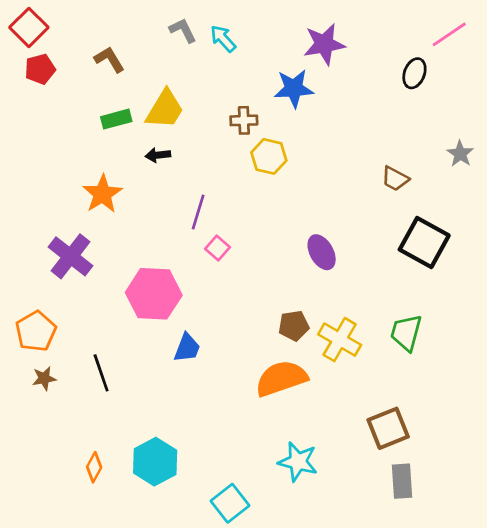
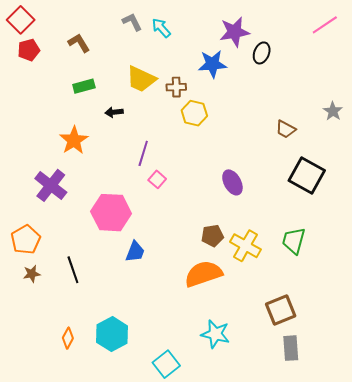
black ellipse: (414, 73) -> (262, 53), moved
yellow trapezoid: (165, 109) -> (141, 79), moved, turned 84

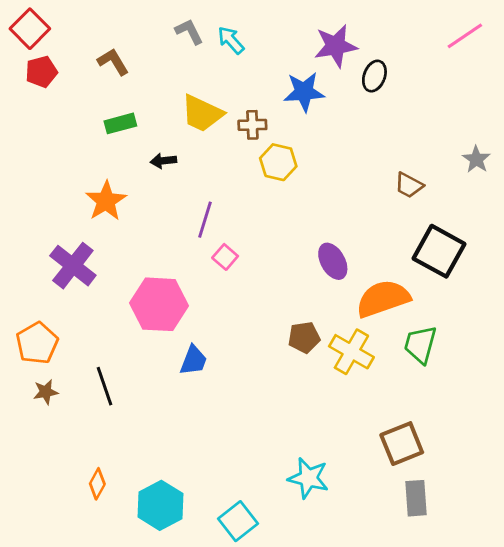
orange semicircle: (203, 274) -> (383, 299), moved
cyan hexagon: (112, 334) -> (161, 505), moved

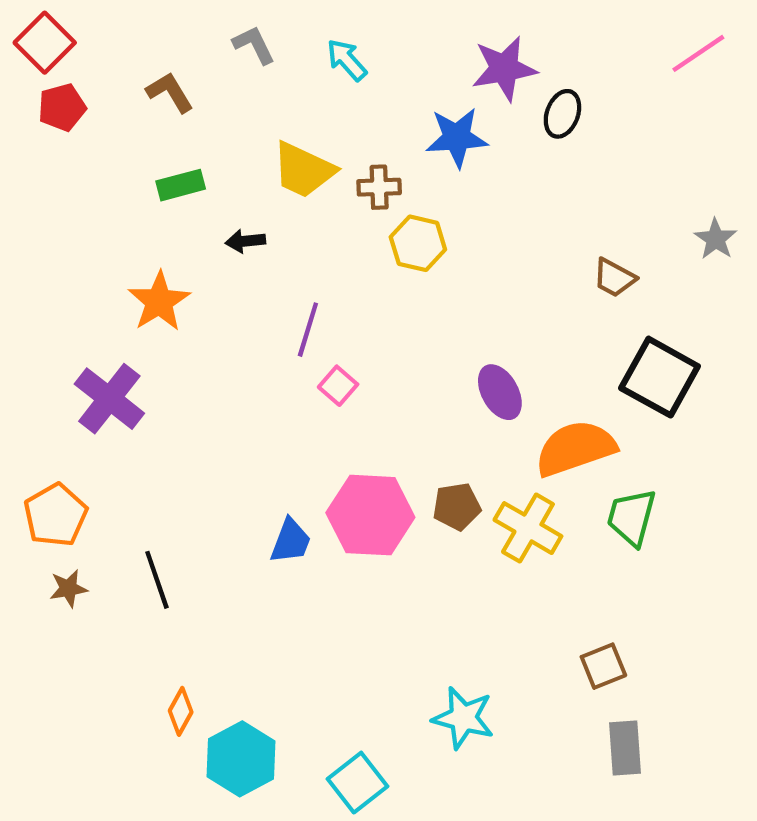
gray L-shape: (189, 32) -> (254, 45), moved
pink hexagon: (159, 304) -> (370, 515), moved
brown square: (402, 444) -> (603, 666), size x0.7
orange diamond: (97, 484) -> (181, 711), moved

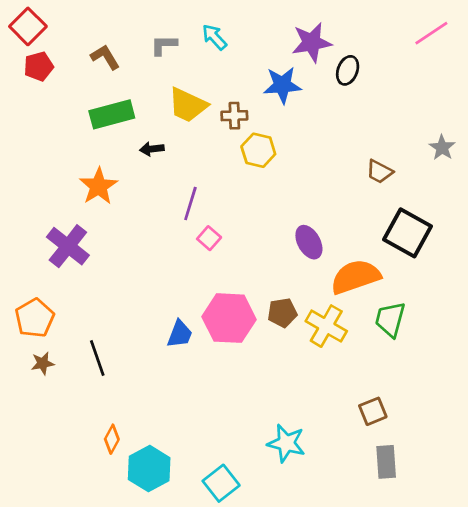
gray L-shape: (254, 45) -> (164, 45), moved, turned -64
green rectangle: (181, 185) -> (112, 114), size x1.5

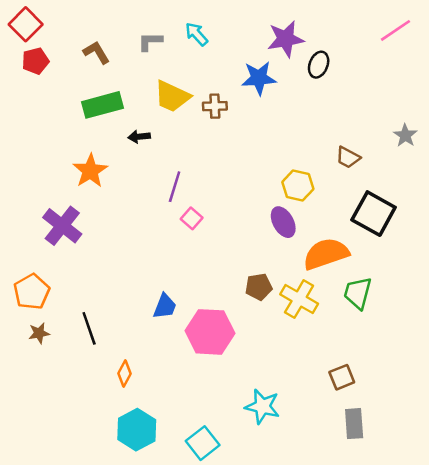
yellow hexagon: (258, 150) -> (298, 185), moved
pink hexagon: (229, 318) -> (210, 332), moved
orange diamond: (112, 439) -> (124, 373), moved

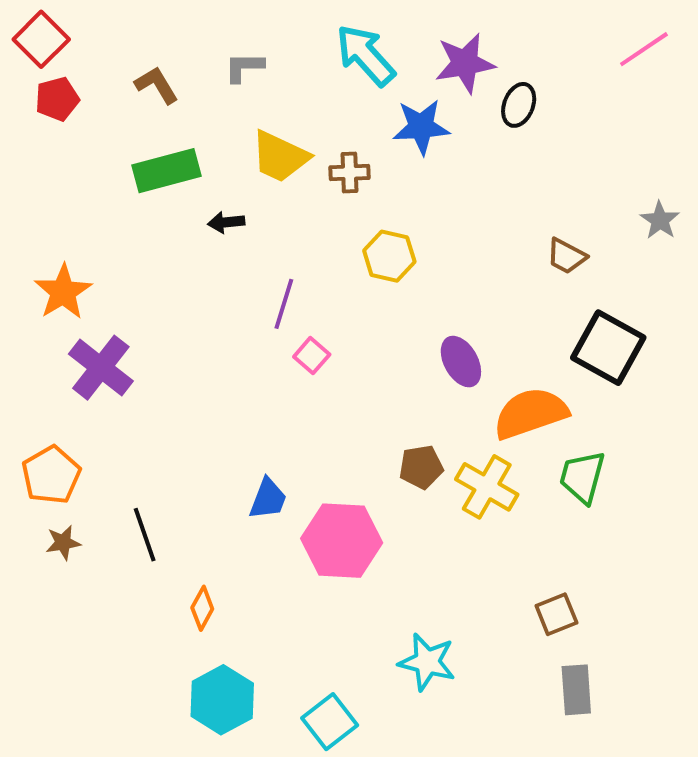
cyan arrow: (197, 34) -> (365, 55), moved, size x1.6
orange star: (90, 171) -> (63, 292), moved
yellow hexagon: (298, 185) -> (389, 256), moved

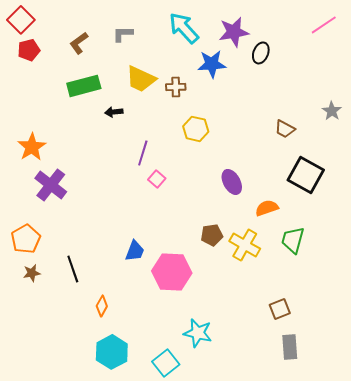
brown L-shape: (157, 85) -> (79, 43), turned -95
orange semicircle: (531, 413) -> (267, 208), size x0.6
cyan star: (427, 662) -> (198, 333), moved

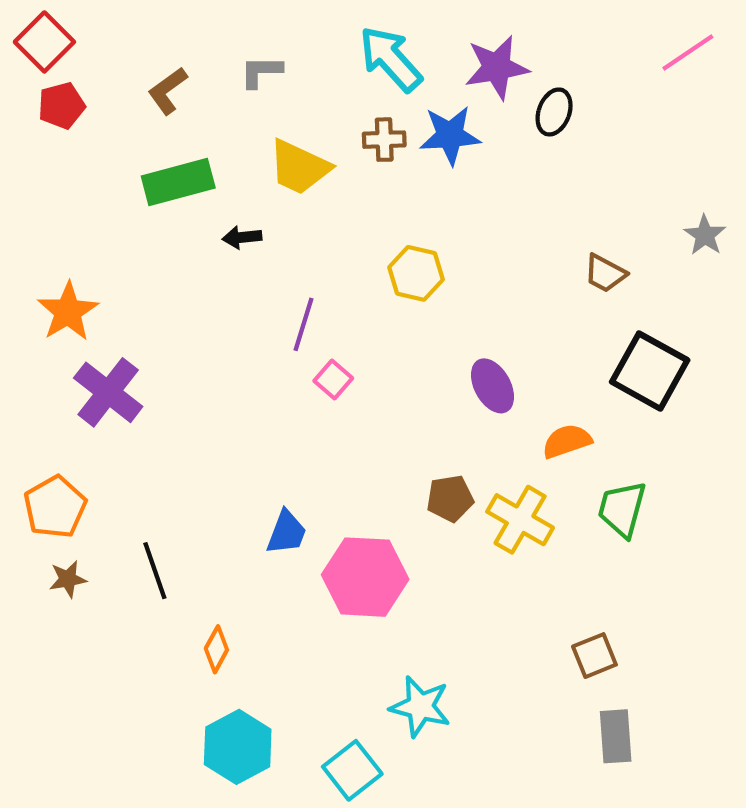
brown cross: (176, 87) -> (384, 140), moved

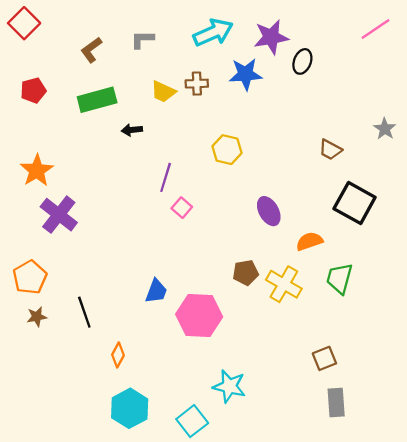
cyan arrow: (391, 59) -> (213, 32), turned 108
red pentagon: (61, 106) -> (33, 90), moved
brown cross: (384, 140) -> (197, 84), moved
yellow trapezoid: (299, 167) -> (163, 92), size x0.7

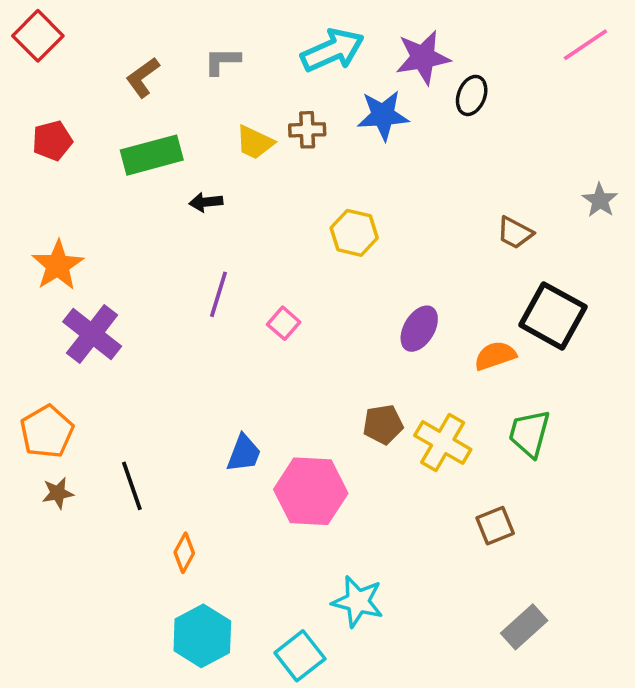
purple line: (166, 177) -> (219, 294), moved
purple ellipse: (269, 211) -> (419, 329), turned 60
orange semicircle: (309, 241) -> (495, 356), moved
brown square: (324, 358) -> (495, 526), moved
gray rectangle: (336, 403) -> (524, 627), turned 52

